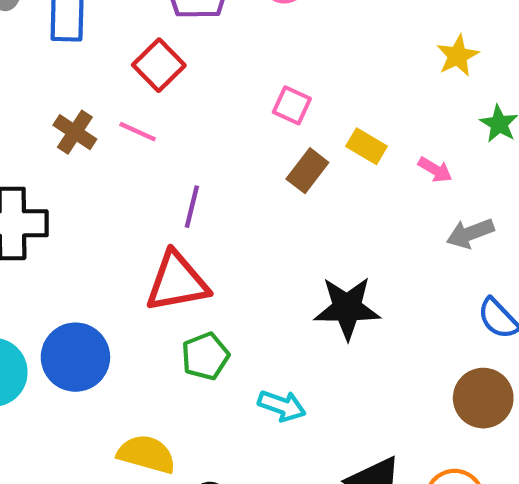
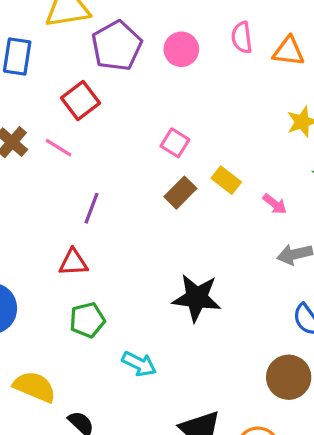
red triangle: (177, 282) -> (73, 262), size x0.6

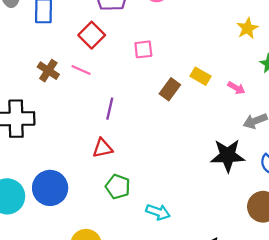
pink square: (175, 143) -> (143, 49), moved, turned -30
black star: (197, 298) -> (228, 155), moved
green pentagon: (87, 320) -> (118, 187), turned -30

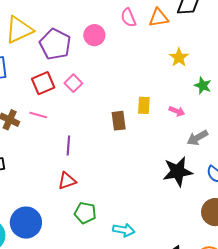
red square: (92, 35) -> (43, 83), turned 30
pink square: (143, 49) -> (73, 83), moved, turned -30
yellow rectangle: (200, 76) -> (144, 105), turned 72
brown rectangle: (170, 89) -> (119, 121), turned -36

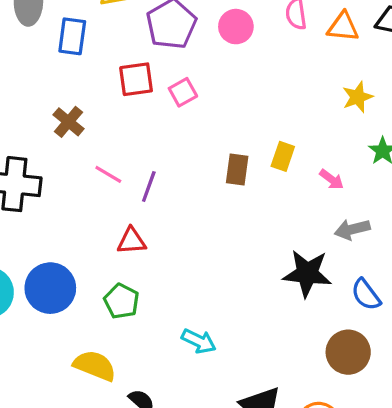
pink line: (38, 115) -> (108, 174), moved
green pentagon: (85, 213) -> (122, 301), moved

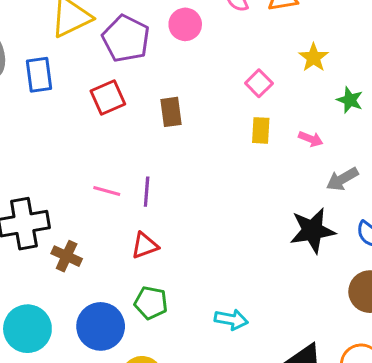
pink square: (183, 92) -> (259, 83), moved
brown cross: (68, 122) -> (67, 256), moved
brown rectangle: (237, 170) -> (171, 112), moved
blue circle: (50, 288) -> (101, 326), moved

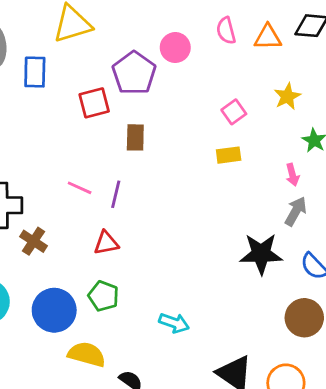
purple pentagon: (126, 39) -> (134, 73), moved
brown rectangle: (171, 112) -> (135, 137), moved
yellow rectangle: (261, 130) -> (229, 155), turned 70
pink arrow: (311, 139) -> (292, 175), moved, turned 45
gray arrow: (342, 179) -> (296, 211), turned 140

